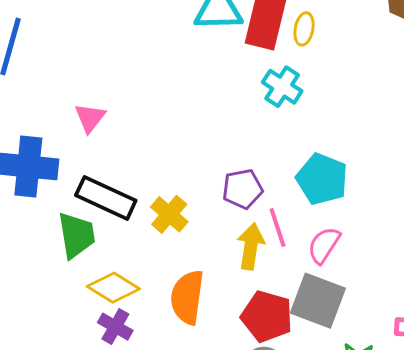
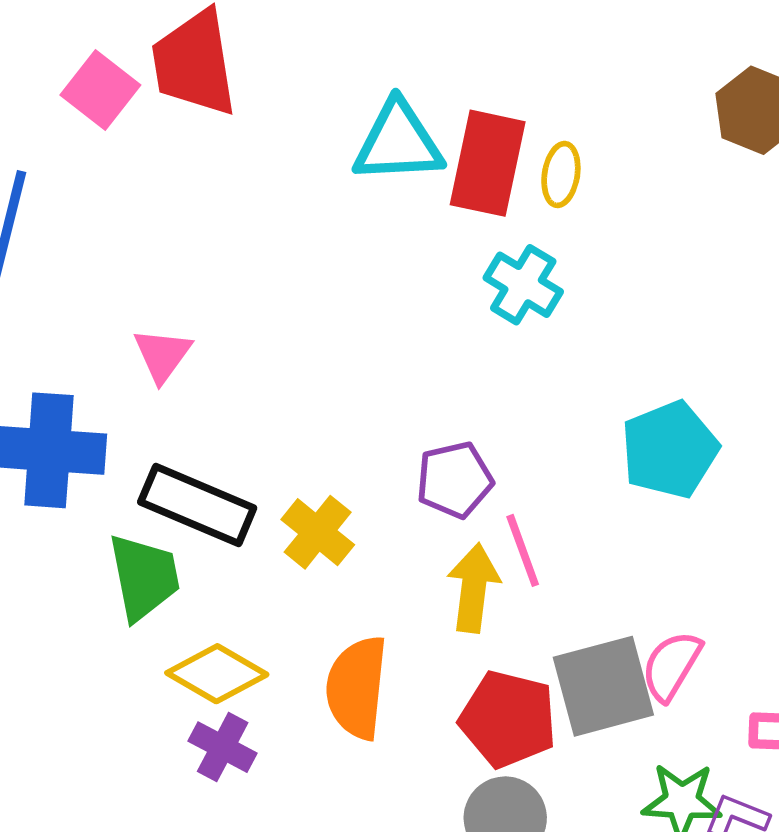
cyan pentagon: (322, 179) -> (670, 450), moved, turned 30
pink semicircle: (324, 245) -> (671, 666), moved
gray square: (318, 301) -> (603, 686), turned -34

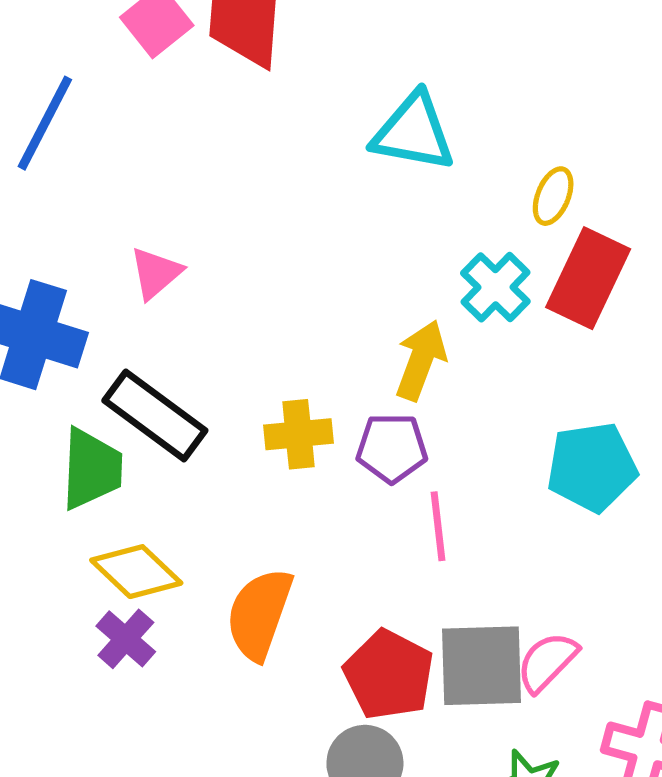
red rectangle: (488, 163) -> (588, 278), moved
yellow cross: (318, 532) -> (299, 434), moved, turned 32
yellow arrow: (473, 588) -> (421, 360), moved

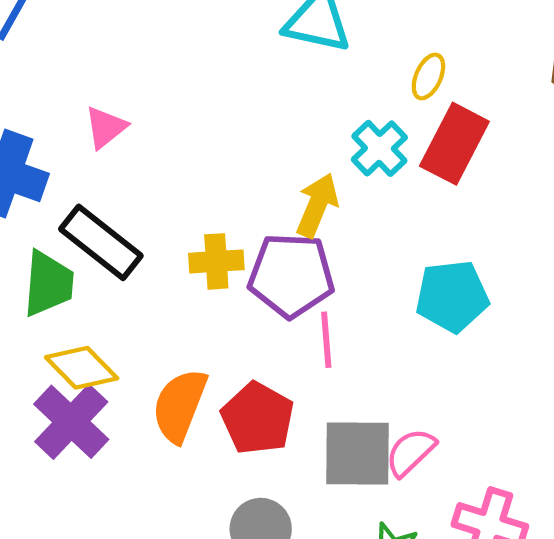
purple pentagon: (392, 448) -> (291, 275), size x1.5
purple cross: (126, 639) -> (71, 422), size x1.6
red pentagon: (389, 675) -> (258, 418), moved

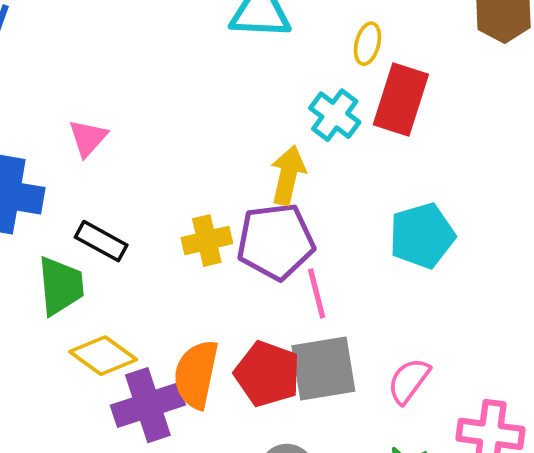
black rectangle: (101, 242) -> (101, 241), size x0.7
purple cross: (71, 422) -> (148, 405), moved, turned 38
gray square: (357, 453) -> (323, 369), moved

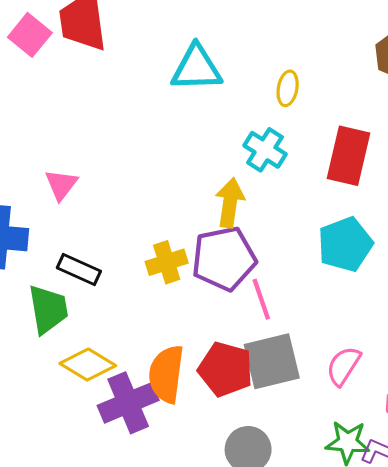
red rectangle: (401, 99) -> (349, 156), moved

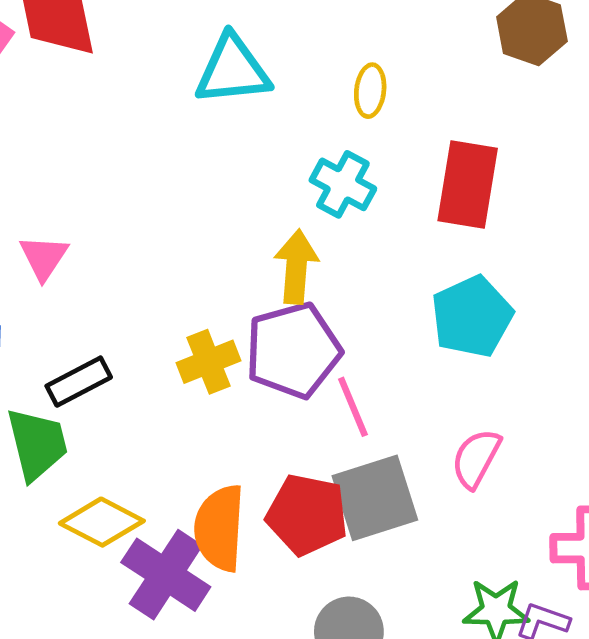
black rectangle: (79, 269) -> (79, 382), turned -48
pink semicircle: (343, 366) -> (476, 458), moved
purple cross: (128, 403) -> (166, 575), turned -30

